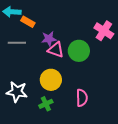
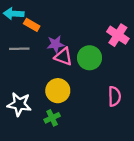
pink semicircle: (82, 98) -> (114, 96), moved

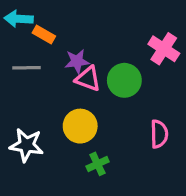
green cross: (52, 118) -> (98, 164), moved

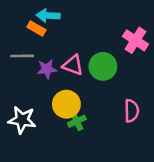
cyan arrow: (19, 19) -> (48, 16), moved
purple star: (77, 61) -> (47, 69), moved
green cross: (98, 164) -> (77, 121), moved

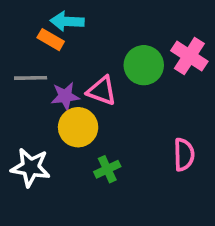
green circle: (103, 66) -> (144, 65), moved
yellow circle: (66, 104) -> (78, 127), moved

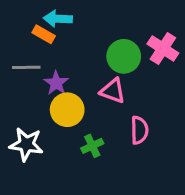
pink triangle: (102, 91) -> (113, 91), moved
purple star: (65, 96) -> (56, 83), turned -30
pink semicircle: (184, 155) -> (139, 130), moved

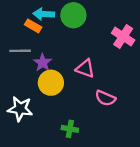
green circle: (124, 56) -> (73, 15), moved
pink semicircle: (139, 130) -> (105, 98), turned 114
green cross: (92, 146) -> (70, 129), moved, turned 35

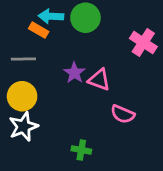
purple star: (43, 63) -> (74, 73), moved
yellow circle: (51, 83) -> (22, 96), moved
white star: (20, 109) -> (23, 127), turned -30

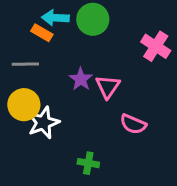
pink triangle: (99, 80) -> (108, 87), turned 45
white star: (23, 127) -> (43, 123), moved

